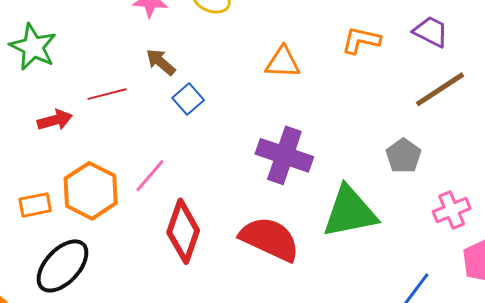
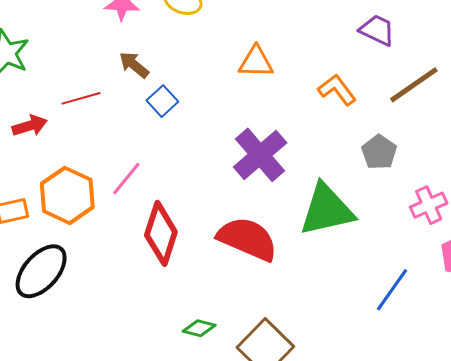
purple trapezoid: (431, 32) -> (377, 30), moved
orange L-shape: (361, 40) -> (337, 90), moved, turned 42
purple cross: (284, 155) -> (260, 155), turned 32

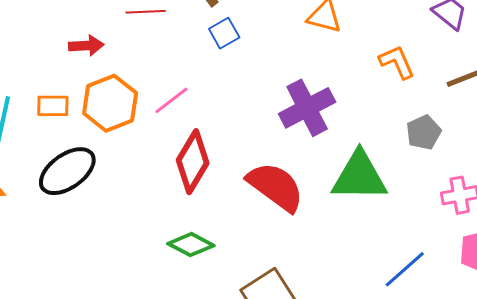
red arrow: (30, 126) -> (86, 46), moved
green diamond: (199, 328) -> (191, 245), moved, size x1.4

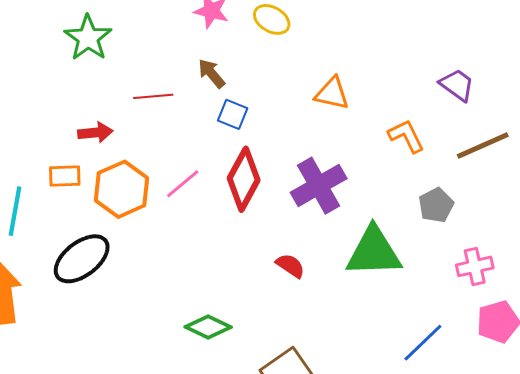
blue square: (224, 33) -> (233, 114), turned -36
orange rectangle: (53, 106) -> (65, 176), moved
red diamond: (193, 162) -> (244, 179), moved
red semicircle: (276, 187) -> (290, 266), size x0.5

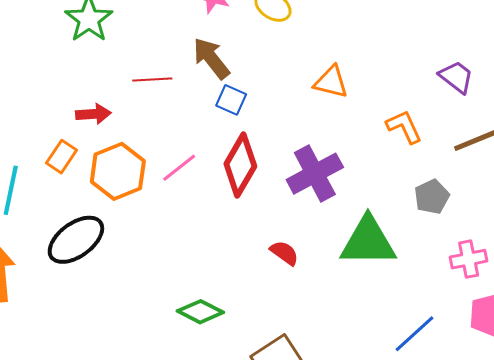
brown arrow: (212, 73) -> (211, 58), size x1.4
orange rectangle: (65, 176) -> (61, 157), turned -56

